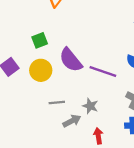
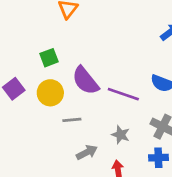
gray line: (57, 103) -> (72, 120), moved
gray star: (90, 106) -> (121, 135), moved

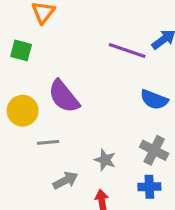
green square: (49, 58) -> (21, 50), moved, turned 36
purple line: (123, 94) -> (127, 50), moved

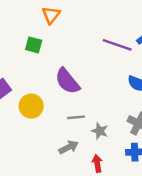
yellow circle: (23, 111) -> (31, 106), moved
gray line: (48, 142) -> (76, 117), moved

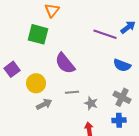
green square: (34, 45) -> (38, 34), size x1.5
gray arrow: (69, 147) -> (44, 104), moved

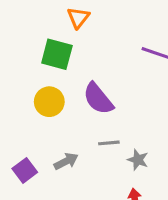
purple square: (12, 69) -> (25, 170), moved
yellow circle: (36, 83) -> (49, 102), moved

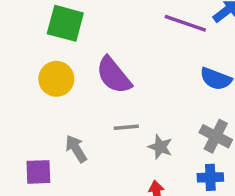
gray arrow: (66, 161) -> (76, 149), turned -95
purple square: (25, 170) -> (38, 172), moved, turned 35

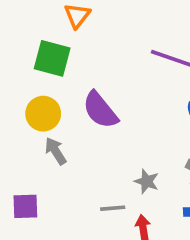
gray line: (126, 127) -> (113, 208), moved
gray arrow: (76, 149) -> (56, 151), moved

